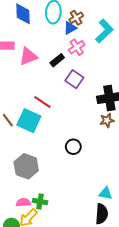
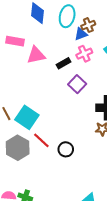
red line: (42, 102) -> (41, 140), moved
gray hexagon: (26, 166) -> (18, 148), moved

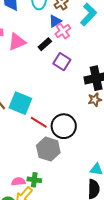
blue triangle: (81, 34) -> (55, 21), moved
gray hexagon: (18, 148) -> (48, 149), moved
black circle: (66, 149) -> (64, 126), size x1.6

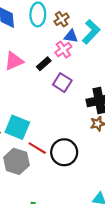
blue triangle: (55, 21) -> (71, 36), moved, turned 40
gray hexagon: (48, 149) -> (16, 161), moved

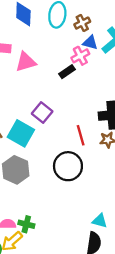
black rectangle: (44, 64) -> (67, 72), moved
purple square: (62, 83) -> (42, 113), moved
red line: (37, 148) -> (81, 135), moved, turned 36

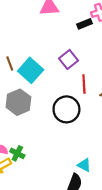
purple square: (42, 113) -> (69, 59), moved

